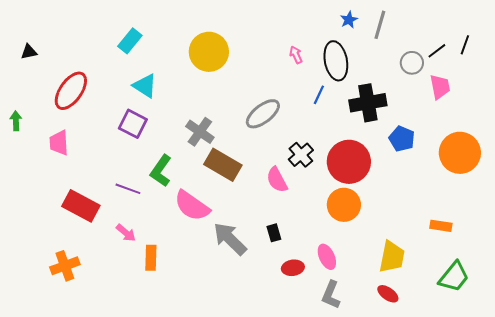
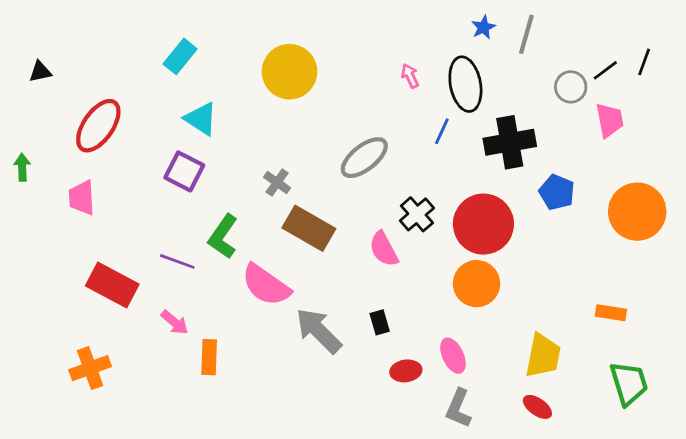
gray cross: (200, 132) -> (277, 183), size x0.7
green trapezoid: (454, 277) -> (629, 383), turned -56

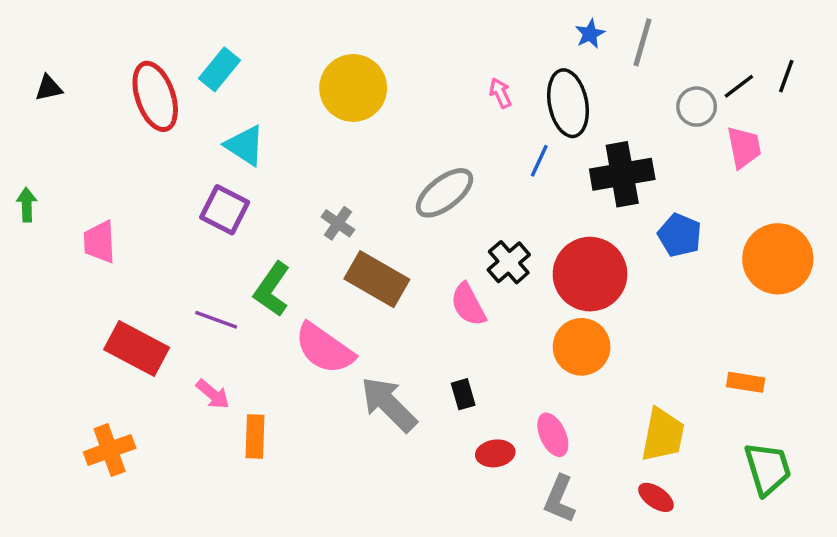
red ellipse: (98, 126) -> (155, 96), moved, turned -54

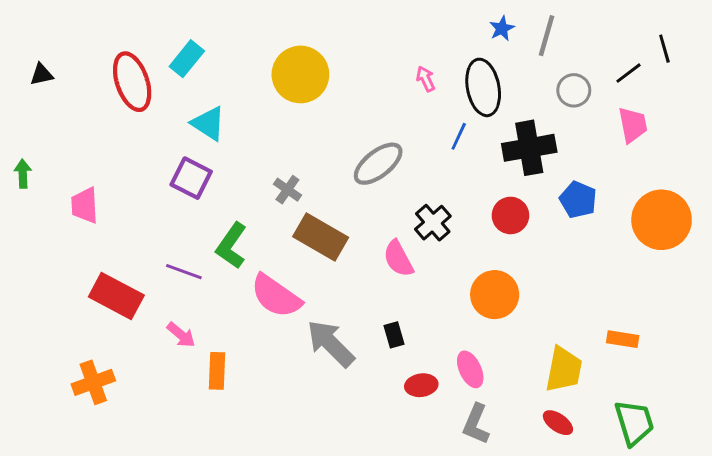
black line: (786, 76) -> (664, 49), moved, turned -36
gray circle: (697, 107) -> (574, 90), moved
red circle: (590, 274) -> (510, 215), moved, size x0.6
orange rectangle: (746, 382) -> (623, 339), moved
green trapezoid: (768, 469) -> (634, 423), moved

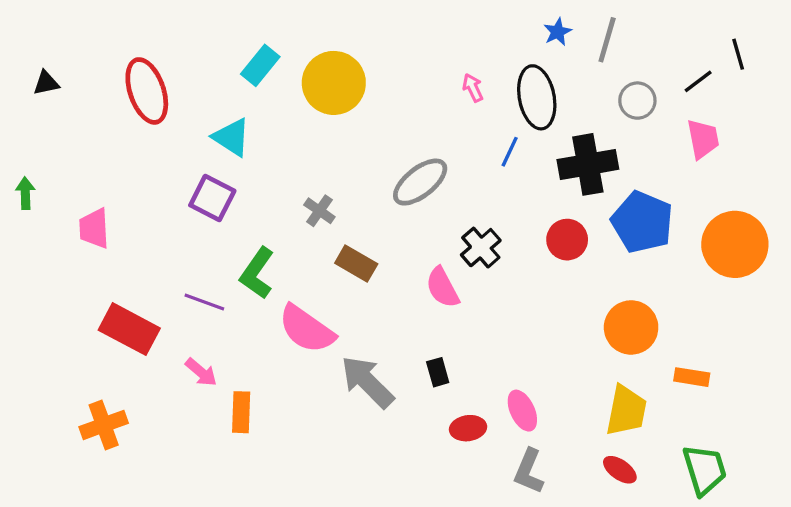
cyan rectangle: (187, 59) -> (260, 65), moved
blue pentagon: (578, 200) -> (642, 222), size x1.5
brown rectangle: (321, 237) -> (356, 264), size x0.7
orange circle: (495, 295) -> (631, 327), moved

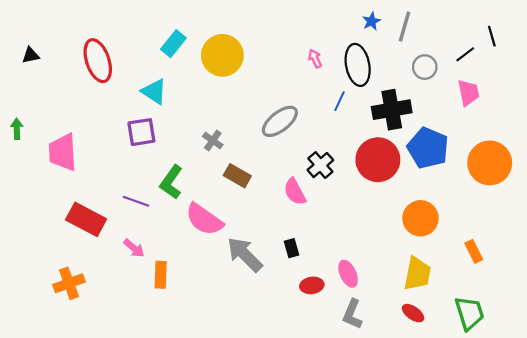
purple square: (212, 198) -> (141, 132), turned -36
pink trapezoid: (94, 228) -> (63, 152), size x1.4
red circle: (567, 240) -> (378, 160), size x1.6
orange rectangle: (692, 377) -> (474, 251), moved, turned 55

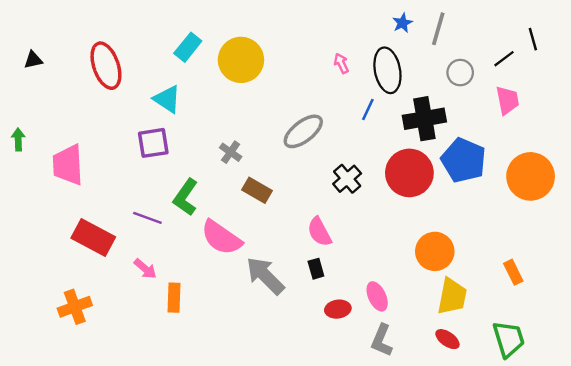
pink semicircle: (295, 192) -> (319, 232), moved
orange circle: (420, 218) -> (435, 251), moved

